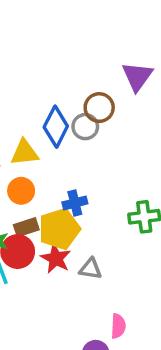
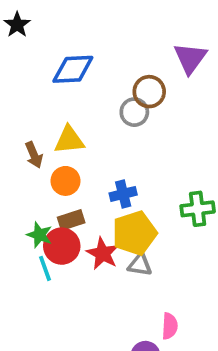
blue diamond: (56, 127) -> (73, 69), moved, turned 60
yellow pentagon: (59, 229) -> (134, 233), moved

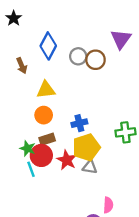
blue diamond: (73, 69) -> (48, 46), turned -60
gray circle: (134, 112) -> (78, 56), moved
brown arrow: (34, 155) -> (22, 66), moved

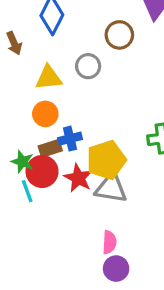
gray circle: (78, 56) -> (88, 66), moved
blue cross: (79, 123) -> (70, 139), moved
gray triangle: (90, 167) -> (111, 188), size x1.5
pink semicircle: (108, 205) -> (109, 242), moved

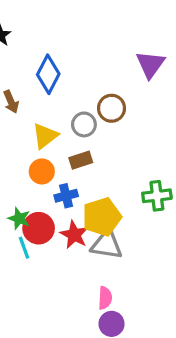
brown circle: (119, 35) -> (112, 108), moved
yellow triangle: (49, 78) -> (45, 136), turned -32
brown rectangle: (50, 148) -> (81, 160), moved

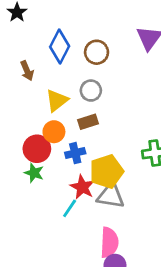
brown circle: (112, 108) -> (97, 52), moved
red circle: (39, 228) -> (37, 149), moved
cyan line: (24, 248) -> (70, 208), moved, turned 54
pink semicircle: (105, 298) -> (109, 242), size x1.5

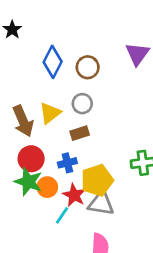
brown arrow: (27, 71) -> (23, 121), moved, size x1.6
orange circle: (54, 132) -> (47, 187), moved
green star: (34, 173) -> (28, 182), size x1.5

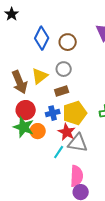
yellow pentagon: (97, 180) -> (75, 113), moved
red star: (74, 195) -> (67, 132), moved
cyan line: (62, 215) -> (59, 152), moved

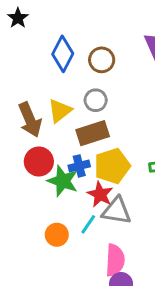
brown rectangle: (62, 91) -> (93, 133), size x1.5
green star: (24, 127) -> (63, 181), moved
orange circle: (38, 131) -> (57, 235), moved

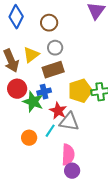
blue diamond: (63, 54) -> (16, 17), moved
brown circle: (102, 60) -> (49, 23), moved
yellow pentagon: (112, 166) -> (80, 91), moved

